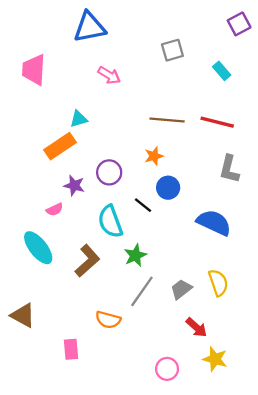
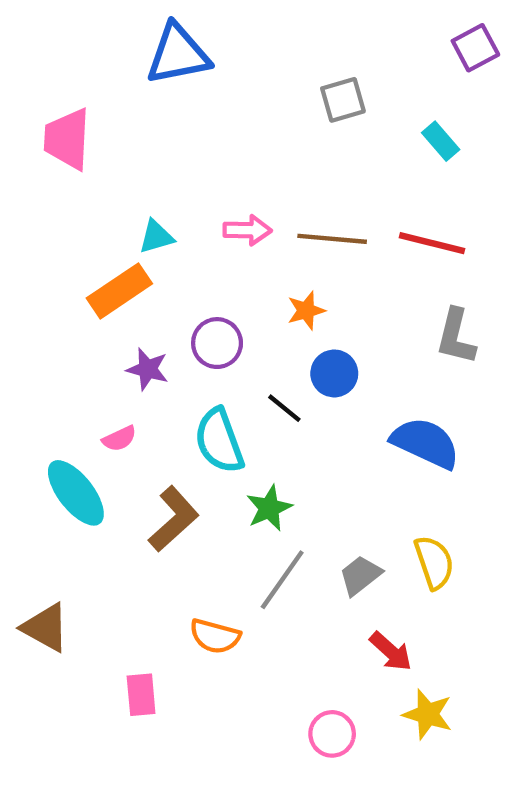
pink arrow: (109, 75) -> (247, 230), moved, turned -30
pink semicircle: (55, 210) -> (119, 439), moved

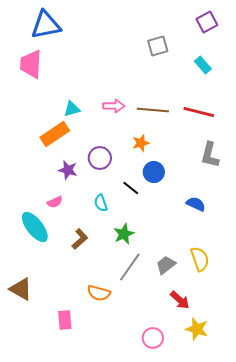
purple square: (475, 48) -> (207, 22), moved
blue triangle: (178, 54) -> (46, 25), moved
cyan semicircle: (219, 441) -> (101, 203), size x0.6
blue semicircle: (425, 443) -> (196, 204), size x0.6
brown L-shape: (174, 519) -> (80, 239), size x0.7

